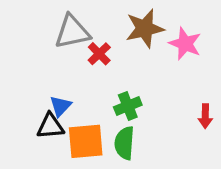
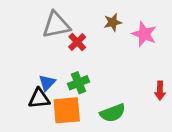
brown star: (145, 28) -> (113, 22), size x0.6
green cross: (128, 106) -> (78, 83), moved
green semicircle: (124, 143) -> (113, 113), moved, turned -115

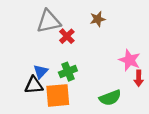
pink star: (144, 34) -> (130, 60), moved
green semicircle: (113, 113) -> (110, 98), moved

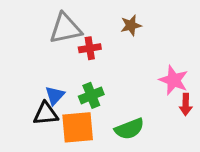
red cross: (67, 36) -> (90, 48), turned 35
green semicircle: (110, 98) -> (129, 129), moved

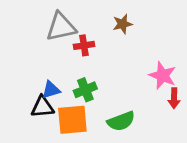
blue triangle: (55, 95) -> (51, 90), turned 30

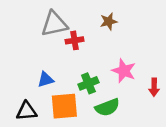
pink star: (163, 75) -> (124, 71), moved
green cross: (85, 90) -> (88, 83), moved
black triangle: (42, 107) -> (27, 111), moved

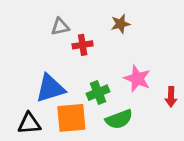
gray triangle: (54, 24) -> (60, 27), size x0.6
blue triangle: (45, 80) -> (50, 88), size x1.6

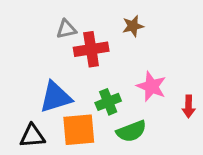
red cross: (83, 45) -> (91, 49), size x1.5

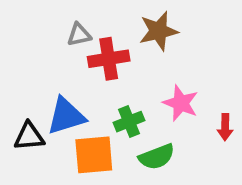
brown star: (133, 26) -> (159, 31), size x1.5
black triangle: (32, 136) -> (29, 136), moved

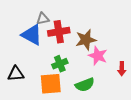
brown star: (159, 31) -> (86, 40), moved
blue triangle: (66, 116) -> (32, 35), moved, turned 45
green cross: (129, 122) -> (60, 64), moved

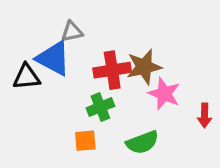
red cross: (59, 32) -> (112, 70), moved
black triangle: (16, 74) -> (27, 77), moved
orange square: (51, 84) -> (85, 141), size x0.6

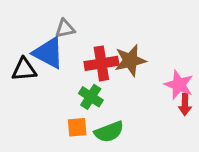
pink star: (164, 94) -> (179, 85), moved
green cross: (100, 107) -> (91, 97), turned -35
green semicircle: (142, 142) -> (109, 132), moved

